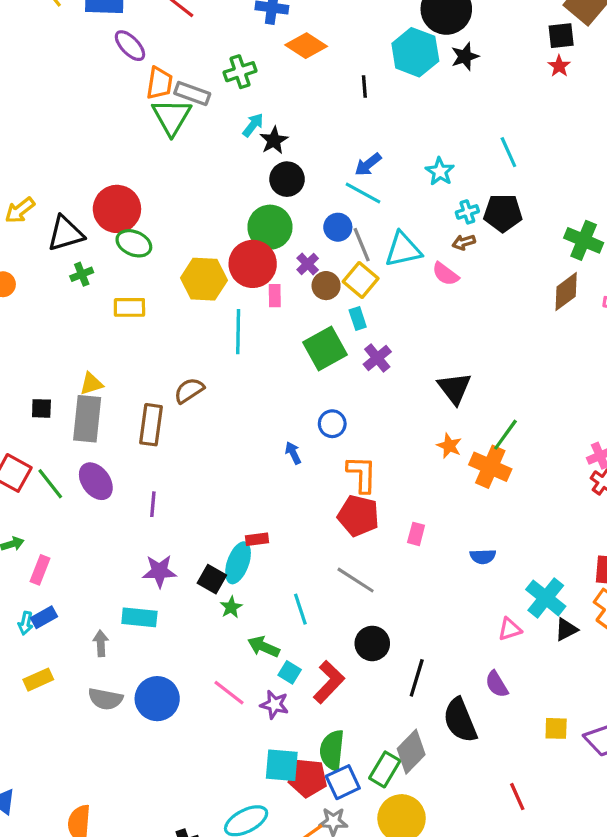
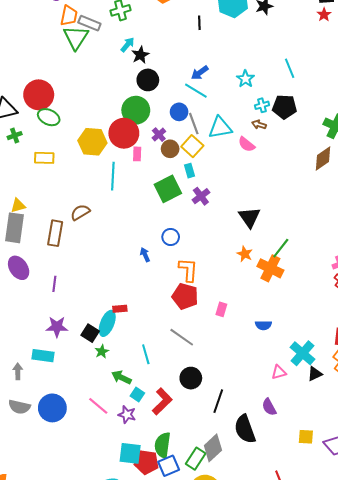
brown arrow: (464, 242) -> (259, 125), turned 32

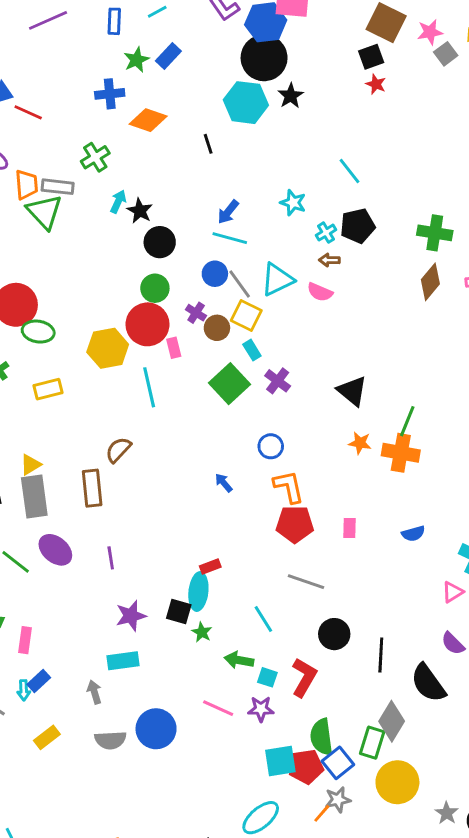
green circle: (136, 110) -> (155, 288), size x0.7
blue circle: (171, 237) -> (271, 446), moved

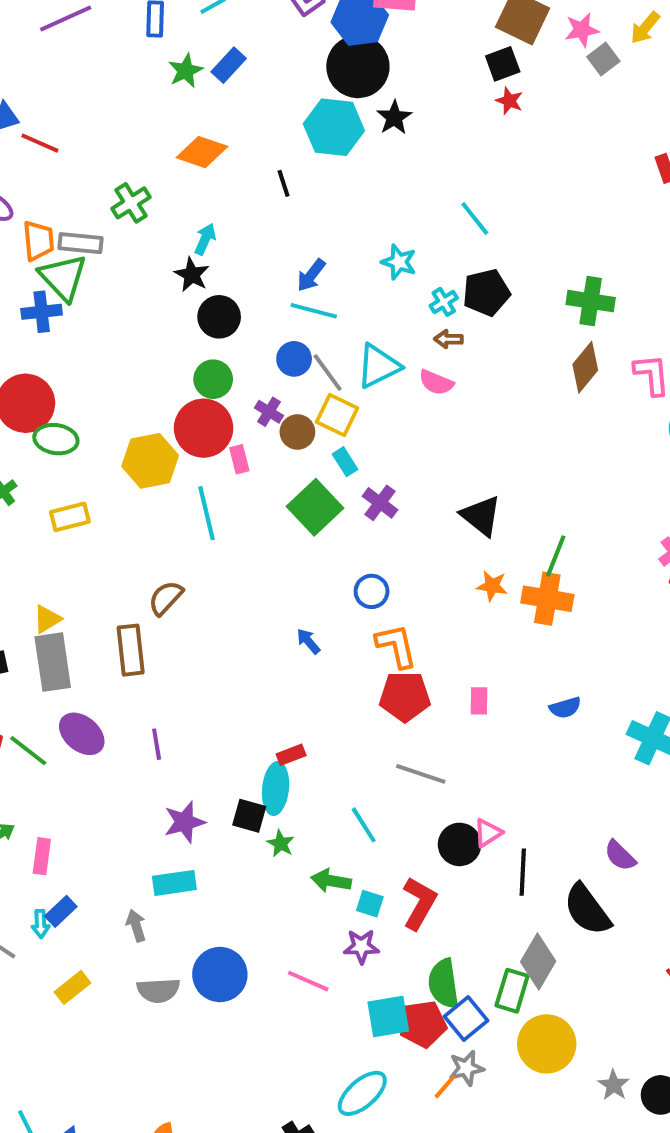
blue cross: (110, 94) -> (42, 312), moved
cyan arrow: (118, 202) -> (205, 239), moved
pink triangle: (453, 592) -> (488, 833), moved
pink line: (218, 708) -> (308, 981), moved

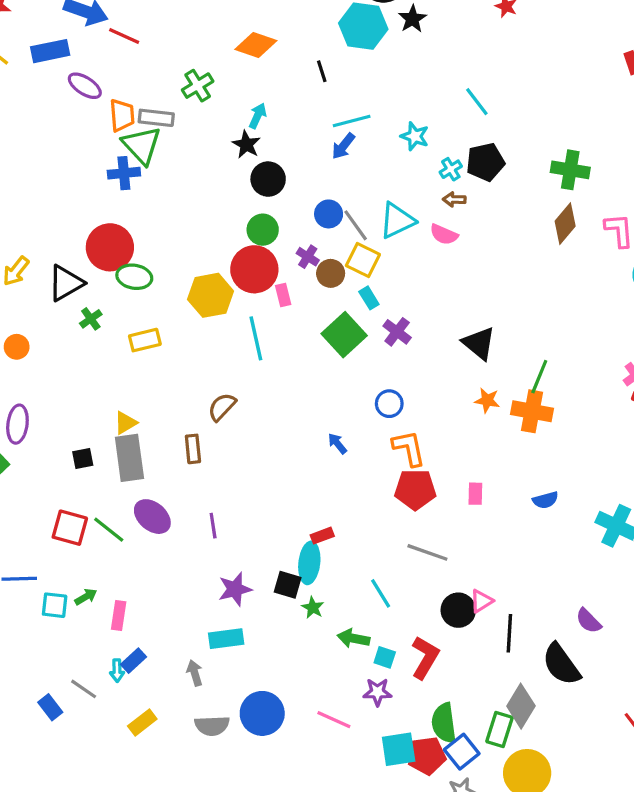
cyan line: (314, 311) -> (352, 121), moved, turned -30
brown rectangle: (131, 650) -> (193, 449), size x0.7

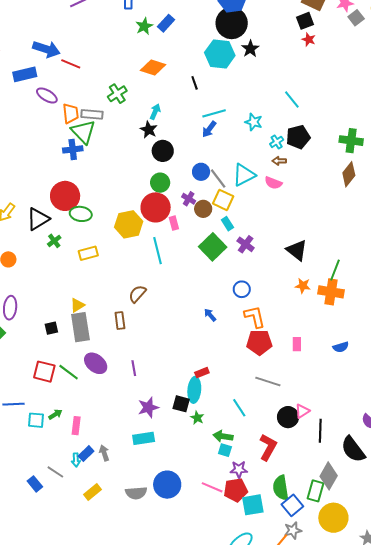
cyan square: (385, 657) -> (225, 450), moved
gray arrow: (195, 673) -> (104, 453), moved
red pentagon: (427, 756) -> (236, 490), moved

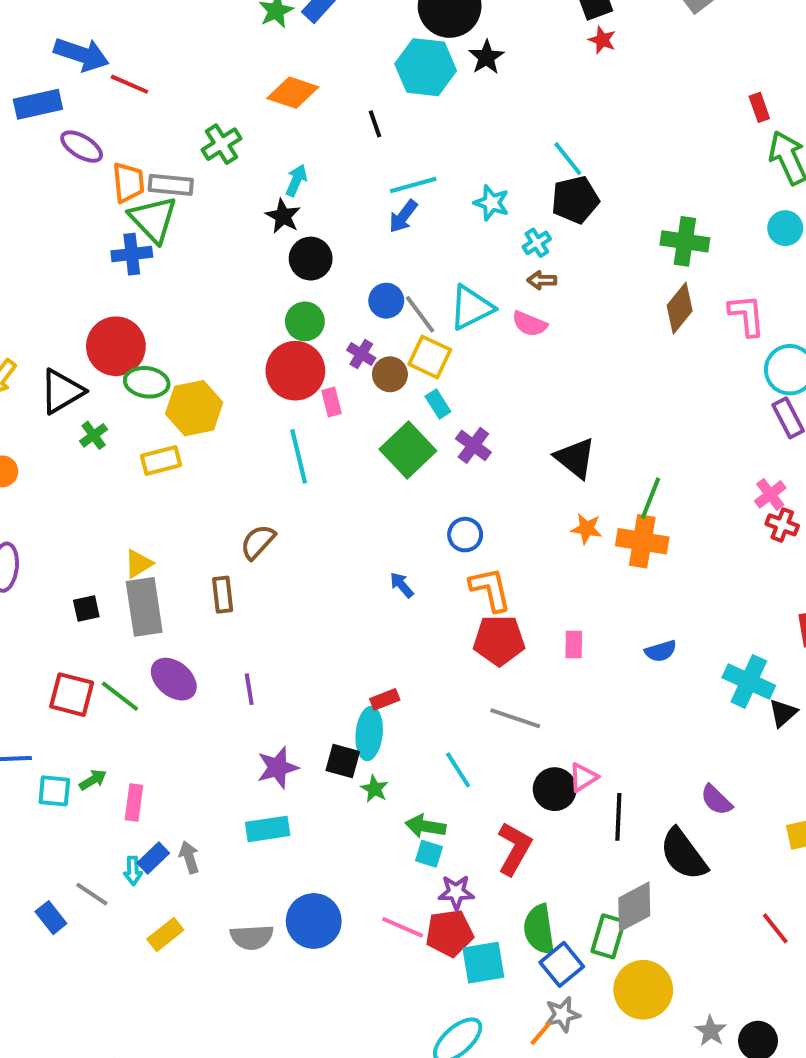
black pentagon: (298, 137) -> (575, 200), moved
yellow hexagon: (129, 224) -> (194, 408), moved
gray diamond: (329, 476) -> (634, 907), turned 32

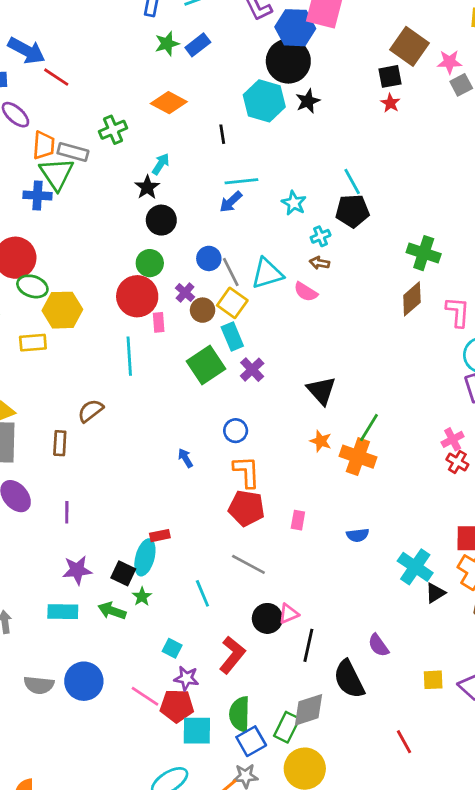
cyan rectangle: (438, 404) -> (232, 337), size x1.4
green arrow: (425, 826) -> (112, 611), moved

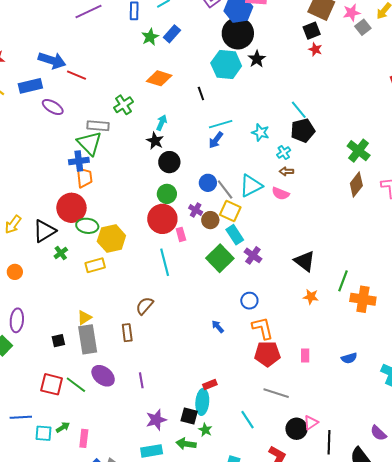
orange trapezoid: (44, 145) -> (84, 178), moved
green cross: (424, 253) -> (359, 151), turned 30
orange cross: (358, 457) -> (363, 299), moved

